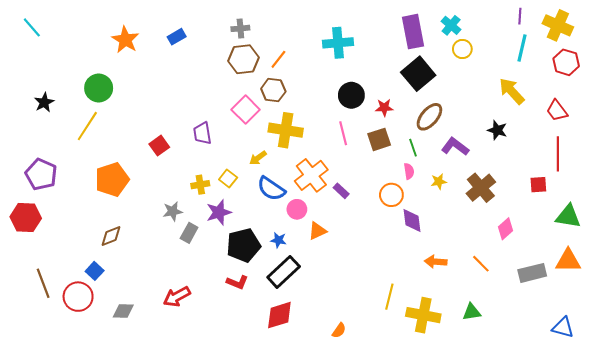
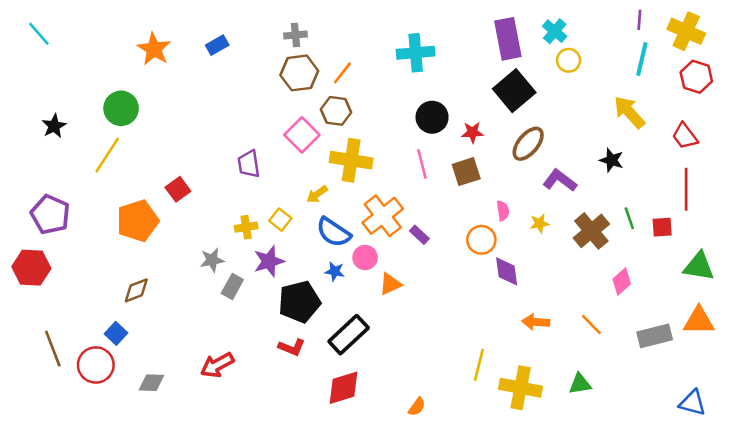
red square: (159, 146) -> (178, 189), moved
green line: (413, 148) -> (629, 218), moved
blue star: (278, 240) -> (335, 271), moved

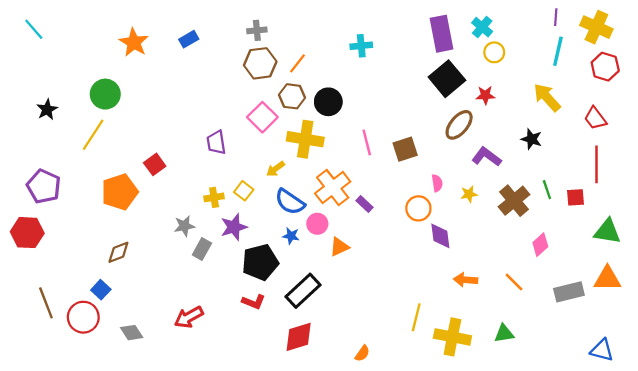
cyan cross: (416, 53) -> (361, 46), size x0.7
black circle: (432, 117) -> (328, 102), moved
red star: (473, 132) -> (485, 95), moved
gray diamond: (151, 383) -> (132, 333), turned 55

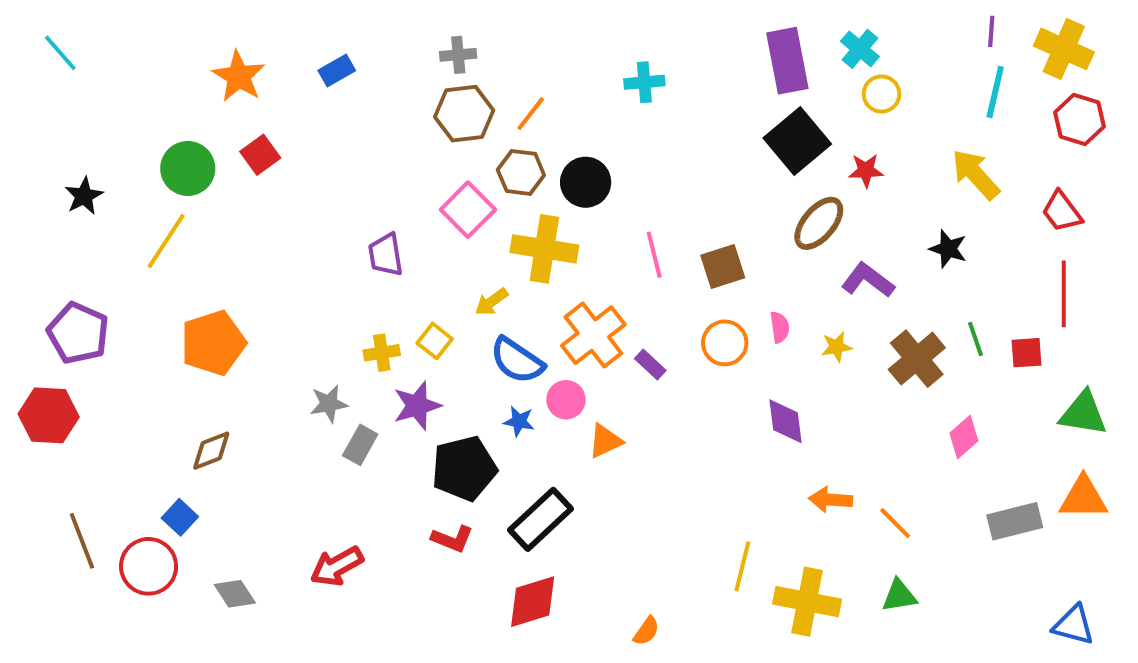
red square: (155, 164) -> (260, 155), moved
orange circle: (418, 208) -> (725, 343), moved
orange line: (514, 282) -> (895, 523), moved

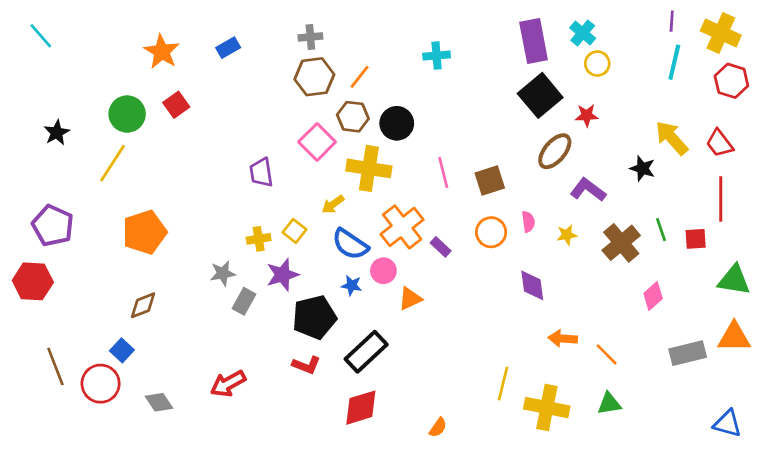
yellow arrow: (976, 174) -> (672, 138), moved

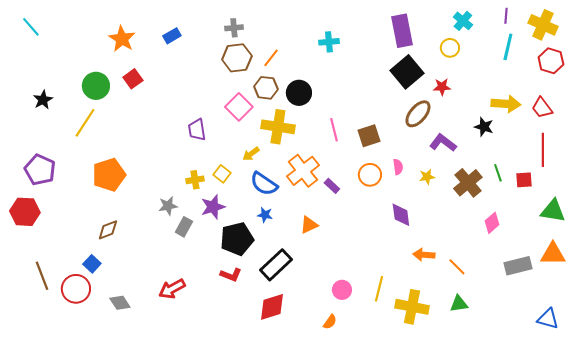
cyan cross: (583, 33) -> (463, 21), moved
yellow arrow: (672, 138) -> (506, 104), turned 136
pink circle: (383, 271) -> (342, 290), moved

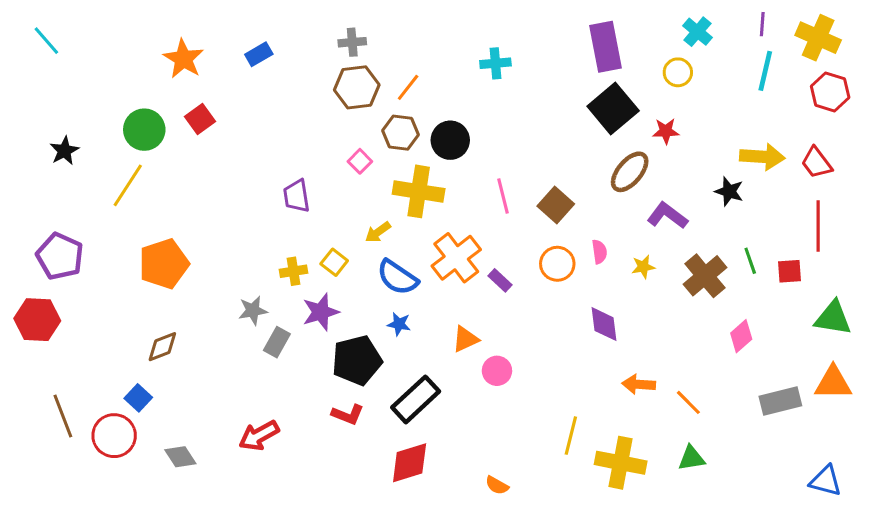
pink square: (239, 107) -> (360, 161), size x0.6
brown square: (369, 136) -> (556, 205), turned -30
pink circle: (342, 290) -> (497, 371), moved
orange semicircle: (330, 322) -> (497, 485), turned 84

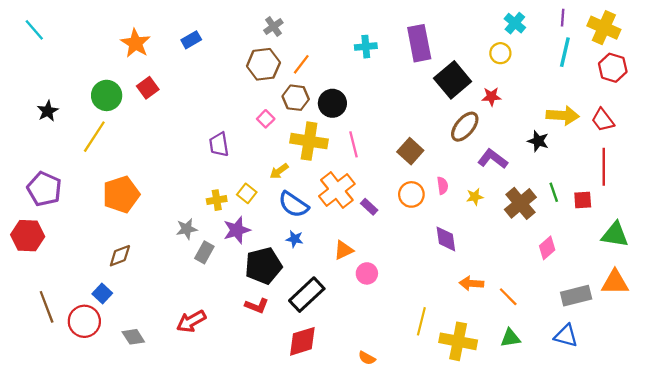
gray cross: (352, 42) -> (273, 27), moved, turned -30
purple rectangle: (606, 47) -> (419, 43), moved
pink line: (503, 196) -> (354, 144), moved
blue triangle: (826, 481) -> (566, 336), moved

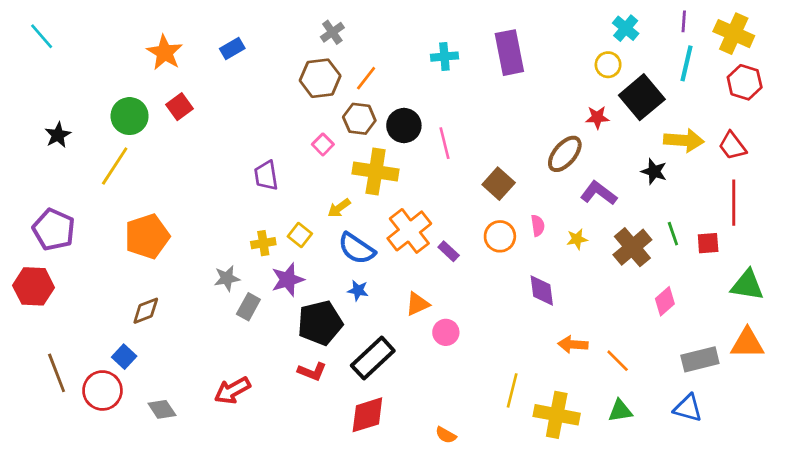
black square: (453, 80) -> (642, 97), moved
pink line: (354, 144) -> (444, 143), moved

